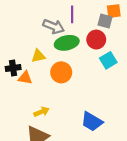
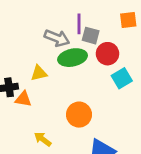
gray square: (105, 21) -> (91, 36), moved
orange circle: (61, 72) -> (79, 115), moved
yellow arrow: (42, 112) -> (43, 139), turned -120

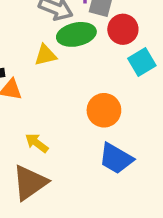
yellow triangle: (39, 73) -> (45, 55), moved
orange circle: (79, 115) -> (104, 110), moved

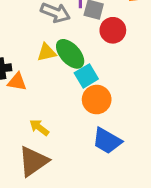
green ellipse: (76, 34) -> (70, 54), moved, turned 60
cyan square: (142, 62) -> (86, 76), moved

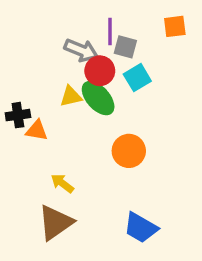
red circle: (113, 30) -> (100, 71), moved
cyan square: (86, 76) -> (137, 78), moved
blue trapezoid: (107, 141) -> (141, 228), moved

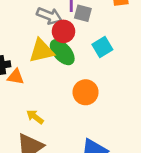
cyan square: (137, 78) -> (102, 47), moved
yellow triangle: (71, 96) -> (41, 51), size x1.5

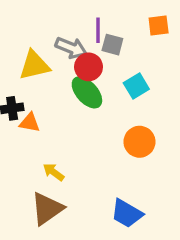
yellow triangle: (41, 51) -> (34, 65), moved
orange circle: (86, 92) -> (139, 142), moved

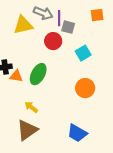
gray arrow: (71, 48) -> (43, 13), moved
yellow triangle: (34, 65) -> (23, 25), moved
green ellipse: (87, 92) -> (38, 74), moved, turned 70

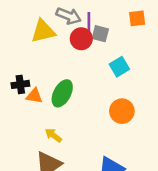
red circle: (53, 41) -> (81, 39), moved

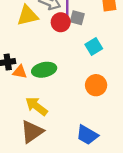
green ellipse: (62, 93) -> (44, 70), turned 50
yellow arrow: (53, 135) -> (36, 106), size x1.5

